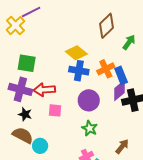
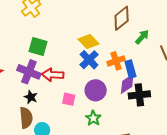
blue cross: (79, 71) -> (89, 60), turned 30
pink square: (55, 110) -> (69, 99), moved
brown semicircle: (23, 135) -> (26, 118), turned 50

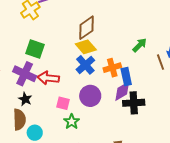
brown diamond: (122, 18) -> (86, 28), moved
green star: (93, 118) -> (72, 122), moved

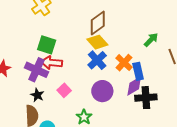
orange cross: (112, 68) -> (124, 63), turned -30
red arrow: (48, 78) -> (51, 63), moved
pink square: (63, 103) -> (64, 90), moved, turned 32

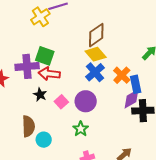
purple cross: (36, 70) -> (27, 66), moved, turned -30
purple circle: (102, 91) -> (86, 101), moved
black star: (37, 95) -> (40, 95), moved

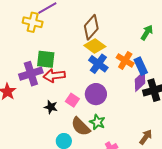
yellow cross: (40, 17) -> (33, 22), turned -30
black star: (40, 95) -> (51, 107), moved
brown semicircle: (28, 126) -> (81, 127), moved, turned 150

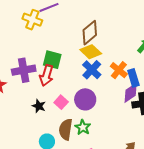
green square: (46, 59) -> (52, 60), moved
red arrow: (54, 76) -> (46, 75), turned -75
brown semicircle: (81, 127) -> (66, 129), turned 45

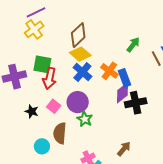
yellow cross: (32, 20) -> (34, 29), moved, turned 36
red arrow: (46, 75) -> (49, 78), moved
green star: (83, 127) -> (85, 119), moved

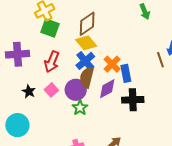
green arrow: (133, 45) -> (145, 12), moved, turned 112
green square: (42, 64) -> (50, 28), moved
purple diamond: (123, 93) -> (107, 89), moved
brown semicircle: (60, 133) -> (87, 77), moved
cyan circle: (42, 146) -> (17, 125), moved, size x1.5

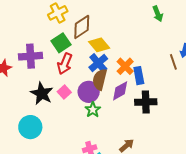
brown diamond: (87, 24) -> (82, 27), moved
green square: (50, 28) -> (61, 43), moved, turned 36
black star: (29, 91) -> (42, 93), size x1.6

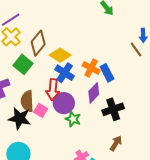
red arrow: (65, 64) -> (53, 90), moved
brown semicircle: (100, 79) -> (27, 101), moved
black cross: (146, 102) -> (113, 109), moved

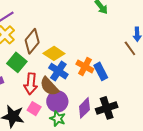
red arrow: (53, 90) -> (31, 84), moved
purple diamond: (94, 93) -> (84, 108), moved
brown semicircle: (27, 101) -> (49, 86), moved, turned -40
green star: (73, 119) -> (58, 119), moved

